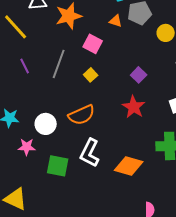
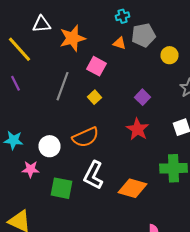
purple line: (25, 66) -> (16, 83), moved

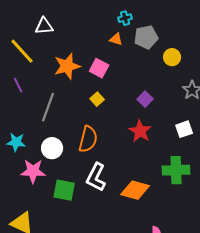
orange star: (72, 38) -> (67, 66), moved
orange triangle: (120, 43) -> (116, 39), moved
gray line: (62, 86) -> (48, 107), moved
orange semicircle: (86, 137) -> (88, 139), turned -52
pink star: (30, 169) -> (33, 171), size x1.4

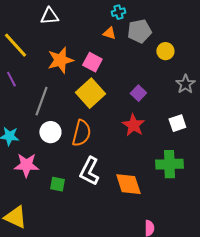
white triangle: (44, 26) -> (49, 16), moved
yellow square: (97, 99) -> (90, 93), size x2.0
white circle: (52, 148) -> (50, 132), moved
green square: (64, 190) -> (57, 184), size x0.7
orange diamond: (135, 190) -> (128, 184), turned 56

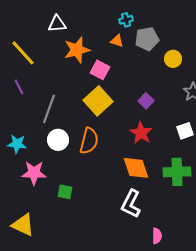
orange star: (60, 60) -> (77, 50), moved
white L-shape: (89, 171) -> (131, 204), moved
orange diamond: (128, 184) -> (136, 168), moved

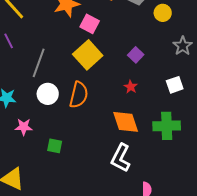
red star: (141, 133) -> (131, 87), size x0.6
pink star: (34, 173) -> (24, 127), size x0.7

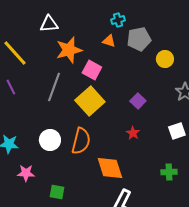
gray line: (39, 63) -> (54, 87), moved
orange diamond: (126, 122) -> (110, 168), moved
green cross: (167, 126) -> (169, 172), size x0.6

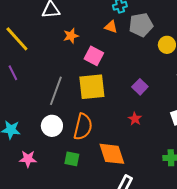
orange star: (69, 50) -> (71, 36), size x0.6
gray line: (54, 87) -> (56, 91), moved
yellow square: (90, 101) -> (92, 87), turned 36
green square: (57, 192) -> (72, 159), moved

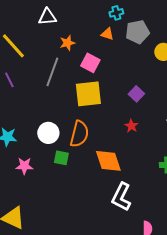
gray line: (56, 91) -> (52, 72), moved
green square: (72, 159) -> (61, 158), moved

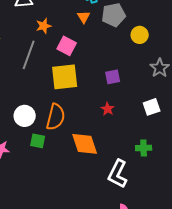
orange triangle: (107, 34) -> (84, 17), turned 40
purple square: (136, 94) -> (113, 77), turned 35
white L-shape: (121, 197) -> (118, 174), moved

